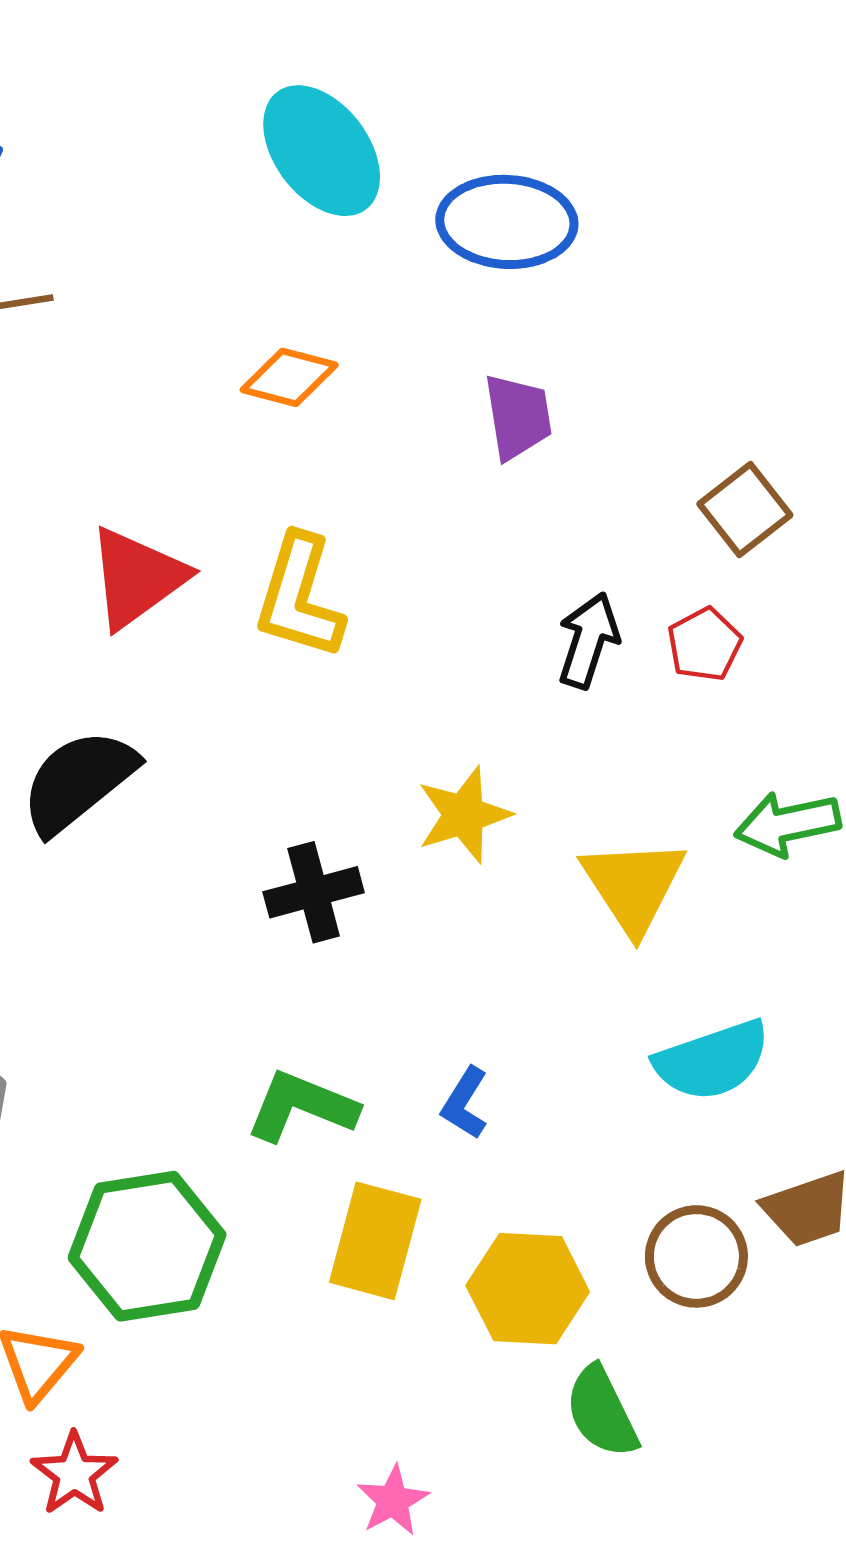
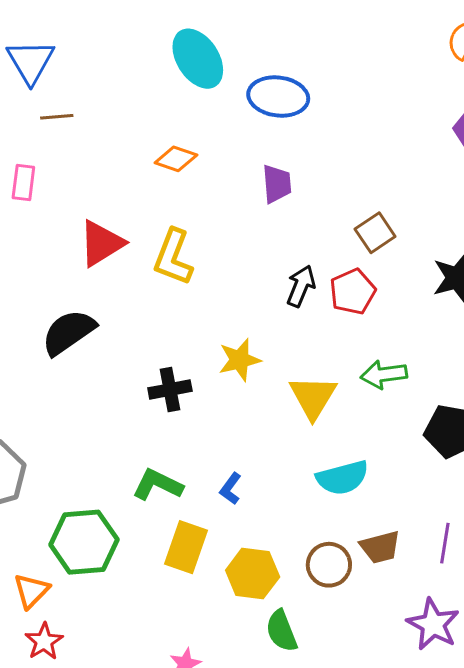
red pentagon: (704, 644) -> (353, 292), size x1.4

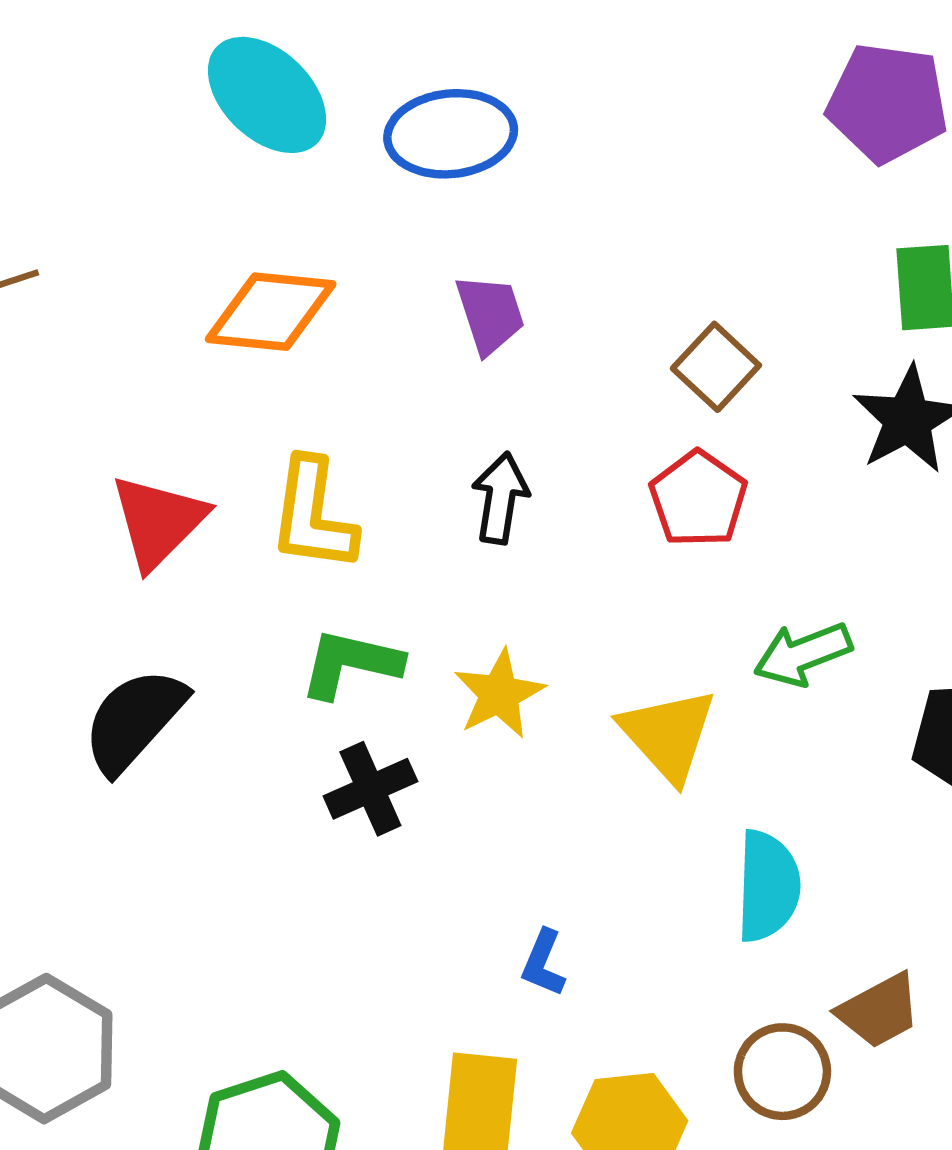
orange diamond: (176, 159) -> (271, 312), size x1.5
black arrow: (301, 286) -> (500, 498), moved
cyan semicircle: (342, 478) -> (768, 886), turned -60
green L-shape: (158, 485) -> (351, 664), moved

